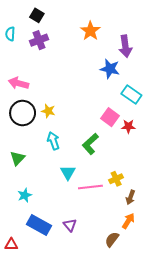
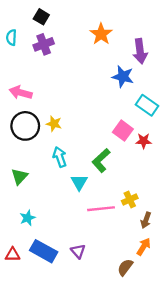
cyan triangle: (68, 173) -> (79, 182), moved
red triangle: (11, 245) -> (13, 255), moved

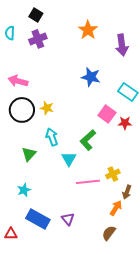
blue star: (123, 77) -> (91, 77), moved
green triangle: (19, 177) -> (29, 154), moved
orange arrow: (144, 247) -> (116, 208), moved
red triangle: (13, 255) -> (11, 234), moved

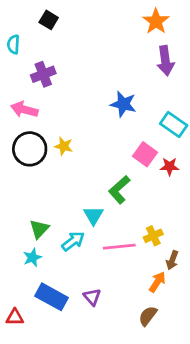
orange star: (88, 30) -> (156, 21), moved
purple cross: (38, 39) -> (43, 74), moved
cyan arrow: (52, 137) -> (73, 241), moved, turned 72
green triangle: (29, 154) -> (39, 229), moved

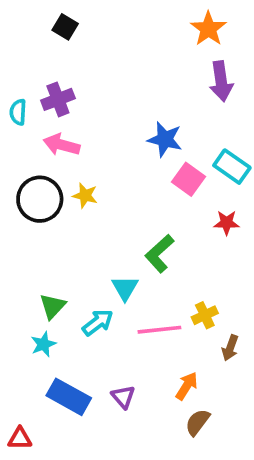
cyan semicircle: (13, 44) -> (18, 112), moved
pink arrow: (24, 110) -> (62, 145), moved
pink square: (145, 154) -> (188, 179), moved
orange arrow: (157, 282) -> (187, 386), moved
red triangle: (15, 317) -> (20, 439), moved

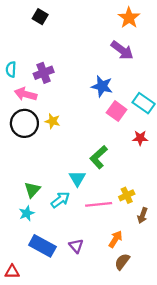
purple arrow: (221, 81) -> (122, 50), moved, turned -45
purple cross: (58, 99) -> (44, 73), moved
pink arrow: (62, 145) -> (26, 94), moved

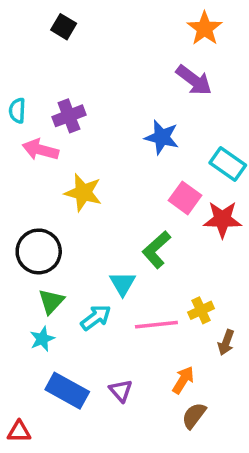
pink square: (117, 111) -> (185, 198), moved
yellow star: (53, 121) -> (83, 193), size x1.5
black circle: (24, 123) -> (39, 251), moved
red star: (140, 138) -> (222, 219), size x1.5

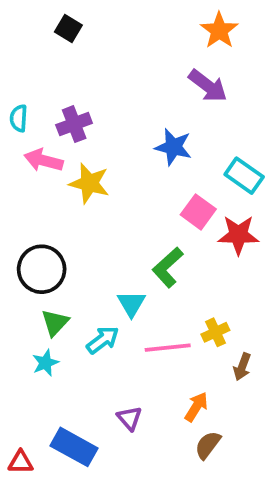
yellow star: (83, 193) -> (89, 183), moved
blue rectangle: (67, 391) -> (74, 447), moved

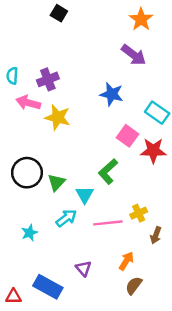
black square: (68, 29) -> (59, 13), moved
green triangle: (55, 323) -> (56, 182), moved

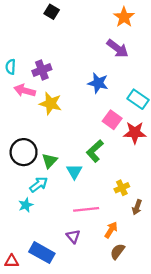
cyan arrow: (66, 218) -> (39, 185), moved
pink line: (108, 223) -> (86, 209), moved

